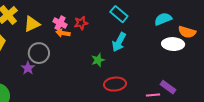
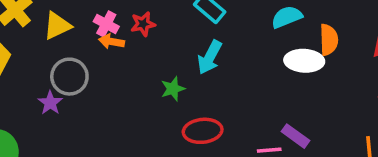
orange semicircle: (187, 32) -> (329, 40), turned -108

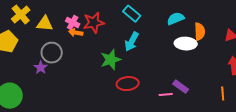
red star: (143, 24) -> (94, 23), size x1.5
yellow triangle: (57, 26) -> (45, 24), turned 30
green star: (173, 89) -> (111, 60), size x1.5

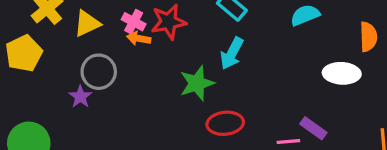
yellow triangle: (45, 24) -> (87, 23), turned -30
orange semicircle: (200, 32) -> (368, 37), moved
white ellipse: (186, 44) -> (342, 73), moved

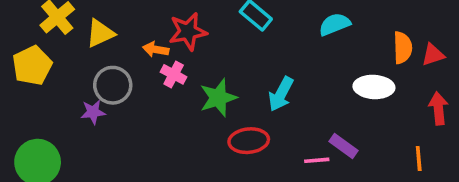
pink cross: (134, 22) -> (174, 74), moved
cyan arrow: (232, 53) -> (281, 94), moved
purple star: (80, 97) -> (93, 112), turned 30

